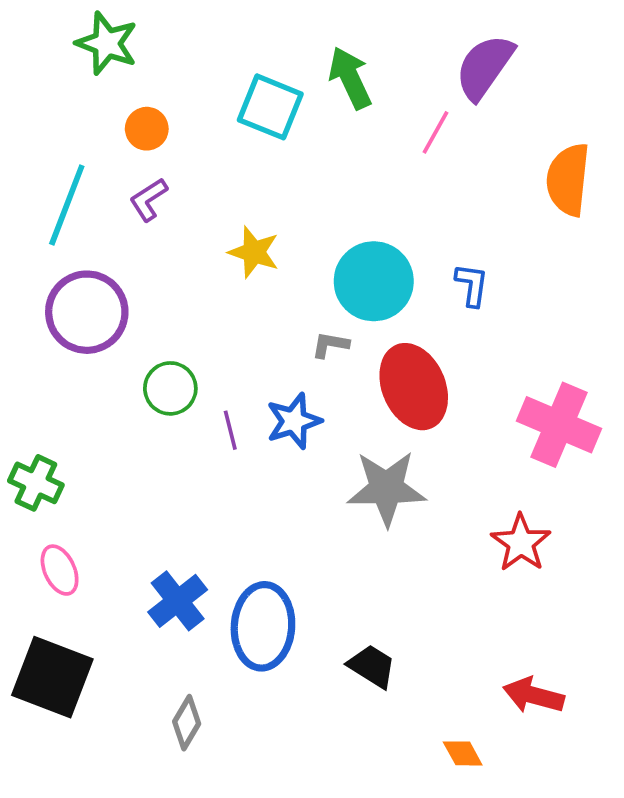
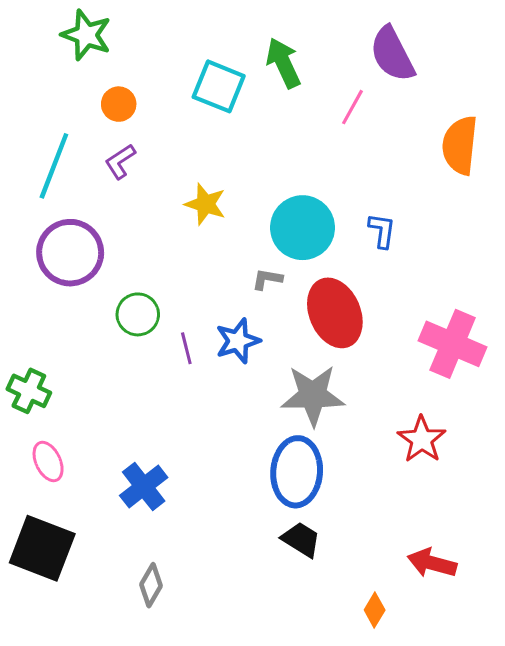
purple semicircle: (485, 67) -> (392, 54), turned -62
blue ellipse: (263, 626) -> (297, 472), moved
orange diamond: (463, 753) -> (375, 610), turned 60

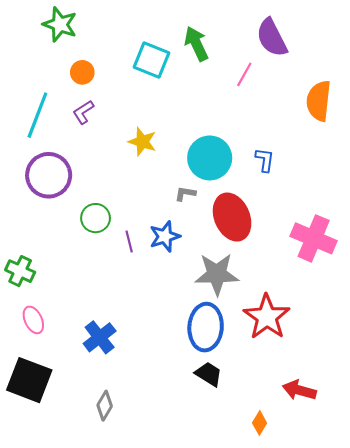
red star: (422, 439) -> (267, 317), moved, size x1.4

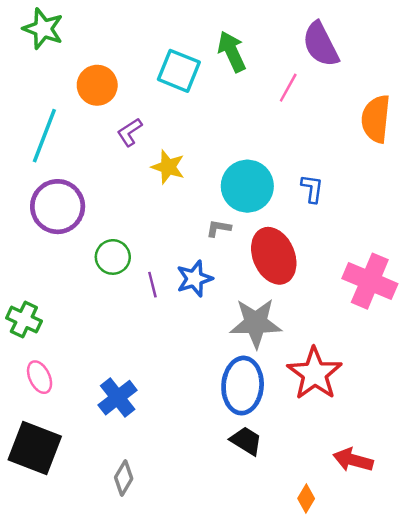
green star: (60, 24) -> (43, 29), moved
orange circle: (82, 72) -> (97, 85), size x1.4
purple L-shape: (83, 112) -> (130, 132), moved

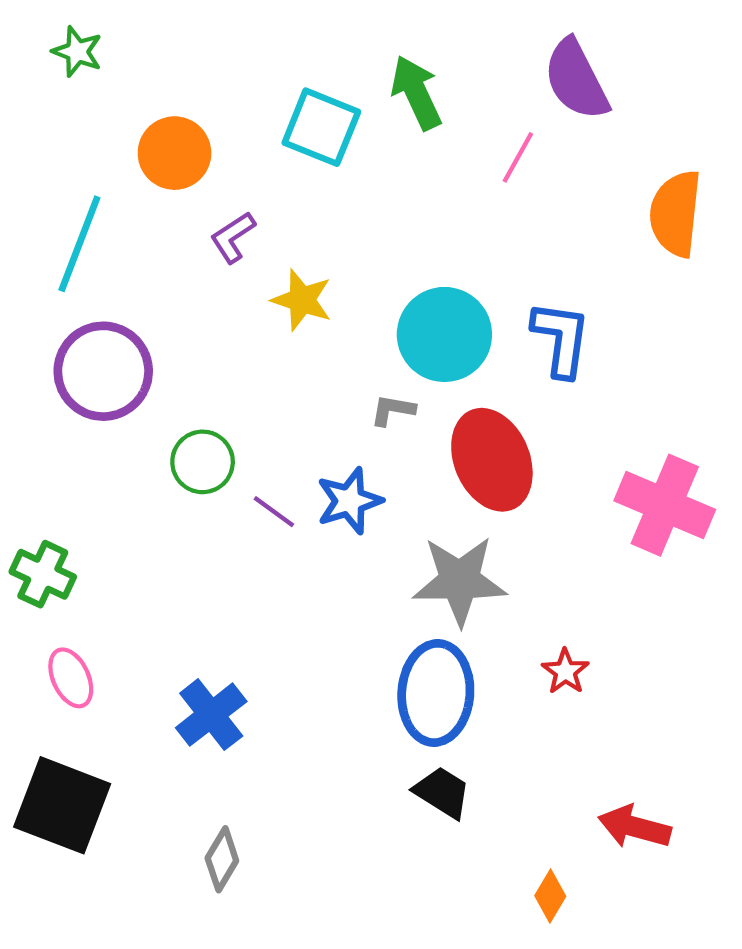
green star: (43, 29) -> (77, 52), size x0.7
blue L-shape: (312, 189) -> (561, 339), size x1.5
purple line: (152, 285) -> (274, 512), turned -40
red star: (315, 374) -> (565, 671), size x0.5

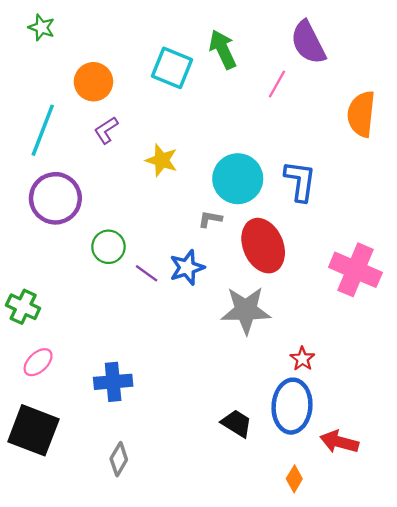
purple L-shape: (233, 237) -> (106, 130), moved
pink ellipse: (71, 678) -> (38, 362), turned 72
blue ellipse: (436, 693) -> (292, 406), moved
blue cross: (211, 715) -> (113, 382), turned 33

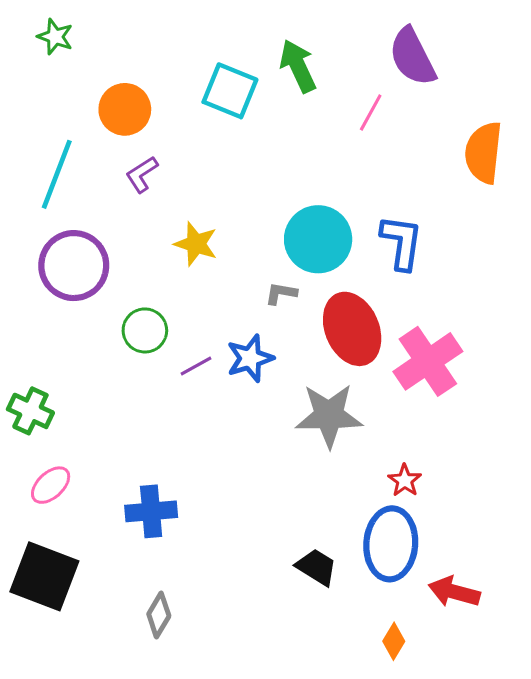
yellow star: (162, 160) -> (196, 244), moved
pink cross: (355, 270) -> (428, 361), moved, turned 33
purple line: (147, 273) -> (196, 366), turned -65

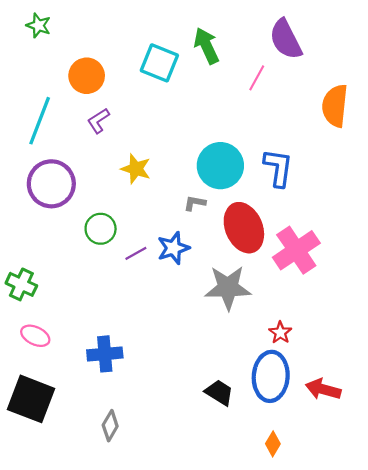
pink ellipse: (51, 485) -> (35, 336), turned 68
red arrow: (454, 592) -> (323, 389), moved

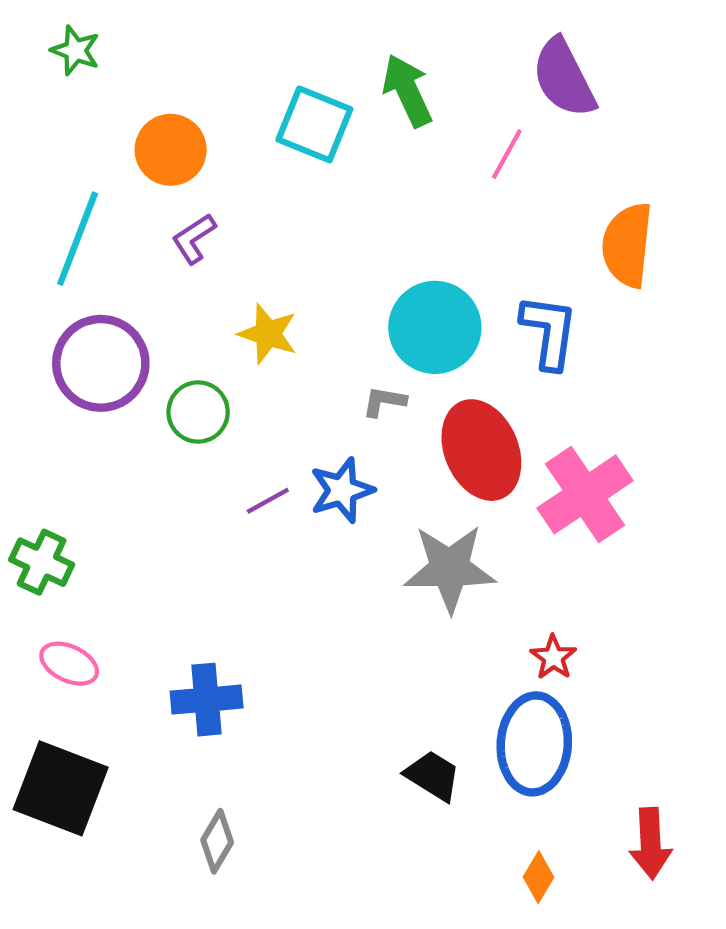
orange semicircle: (335, 106) -> (627, 245), moved
green circle: (101, 229) -> (198, 412), moved
red arrow: (323, 389) -> (651, 843), moved, turned -108

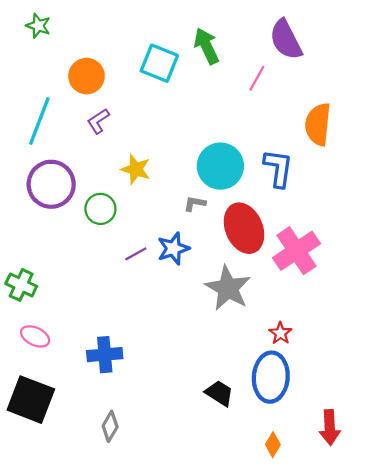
gray star: (450, 568) -> (228, 288), turned 30

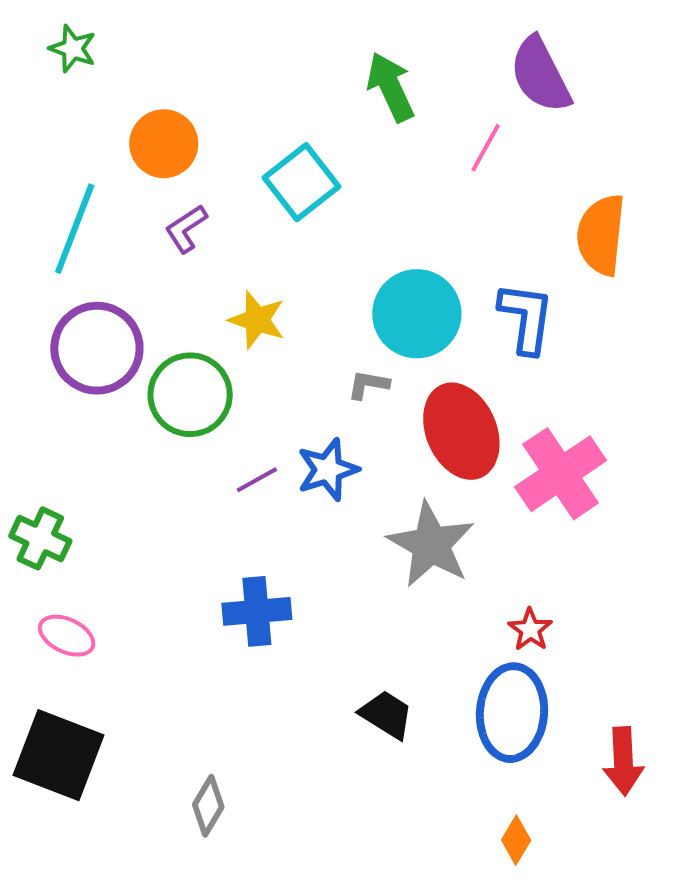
cyan square: (159, 63) -> (301, 182), moved, turned 30
green circle: (100, 209) -> (190, 395), size x1.4
blue cross: (105, 355) -> (257, 611), moved
black trapezoid: (219, 393) -> (386, 715), moved
red arrow: (330, 427) -> (623, 761), moved

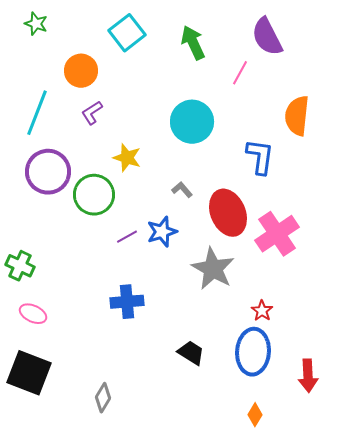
cyan square: (301, 182) -> (127, 33), moved
cyan circle: (417, 314) -> (192, 122), moved
gray L-shape: (368, 385) -> (182, 190), turned 40

